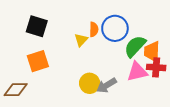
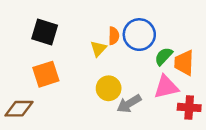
green semicircle: (135, 46) -> (164, 56), size x0.7
red cross: (156, 67) -> (189, 107), moved
yellow circle: (90, 83) -> (109, 88), moved

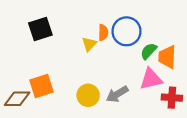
black square: (45, 32) -> (40, 29), turned -35
orange square: (46, 74) -> (42, 86), moved
yellow circle: (109, 88) -> (88, 95), moved

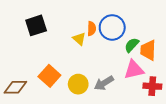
yellow triangle: (89, 44) -> (79, 39), turned -32
orange square: (42, 86) -> (49, 76), moved, turned -30

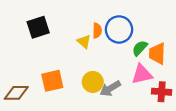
orange square: (49, 76) -> (52, 81), turned 35
yellow circle: (78, 84) -> (93, 82), moved

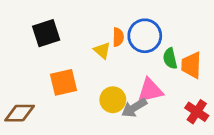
green semicircle: (140, 48) -> (170, 58), turned -56
pink triangle: (142, 74) -> (150, 90), moved
orange square: (52, 81) -> (63, 82), moved
red cross: (162, 92) -> (197, 112), turned 30

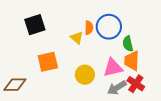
orange trapezoid: (191, 65) -> (132, 61), moved
gray arrow: (134, 108) -> (117, 88), moved
red cross: (197, 112) -> (136, 84), moved

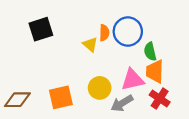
orange square: (48, 62) -> (61, 97), moved
gray arrow: (117, 88) -> (122, 103), moved

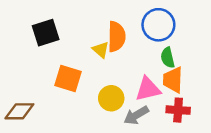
blue circle: (128, 32) -> (158, 25), moved
orange semicircle: (104, 33) -> (116, 37), size x1.6
orange square: (61, 97) -> (68, 79), moved, turned 30
red cross: (160, 99) -> (178, 110), turned -30

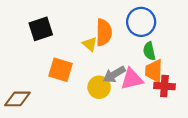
red cross: (178, 110) -> (164, 86), moved
gray arrow: (136, 115) -> (114, 74), moved

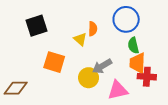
orange semicircle: (104, 32) -> (93, 29), size x0.6
pink triangle: (132, 79) -> (118, 90), moved

